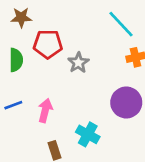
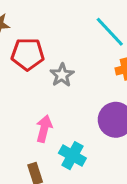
pink arrow: (45, 110) -> (44, 129), moved

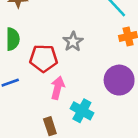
red pentagon: (28, 54) -> (44, 58), moved

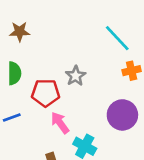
pink arrow: (58, 88) -> (60, 123), turned -50

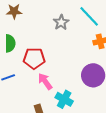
gray star: (76, 76) -> (61, 22), moved

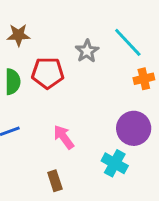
red pentagon: (34, 58) -> (48, 73), moved
cyan cross: (64, 99) -> (115, 163), moved

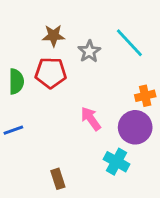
brown star: (19, 35) -> (53, 36), moved
orange cross: (144, 79) -> (145, 96), moved
pink arrow: (64, 137) -> (91, 119), moved

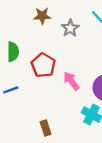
red pentagon: (51, 73) -> (43, 65), moved, turned 30

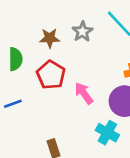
brown star: (42, 16) -> (50, 38), moved

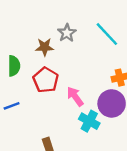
gray star: (82, 32) -> (67, 33), moved
cyan cross: (107, 133) -> (89, 121), moved

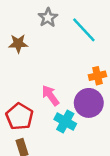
gray star: (67, 33) -> (48, 18), moved
red pentagon: (46, 80) -> (19, 117), moved

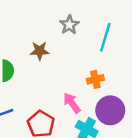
cyan line: (84, 30) -> (105, 37), turned 60
orange cross: (97, 76) -> (95, 79), moved

